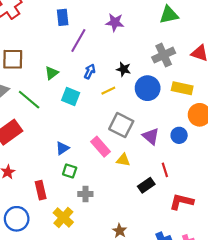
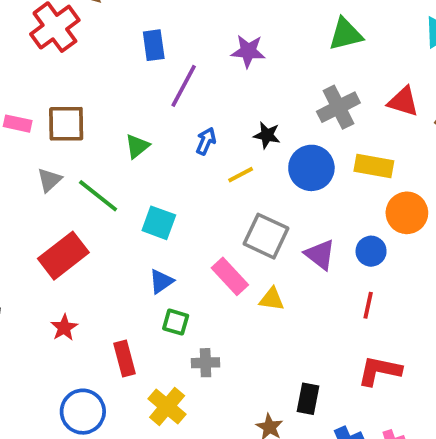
cyan square: (71, 97) -> (159, 223), moved
red line: (165, 170) -> (368, 305), moved, turned 32
black rectangle: (146, 185) -> (308, 399), moved, turned -42

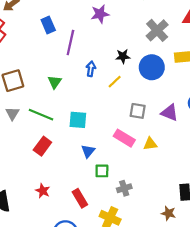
gray square: (266, 236) -> (138, 111), size x0.7
red rectangle: (63, 256) -> (42, 146), moved, size x0.7

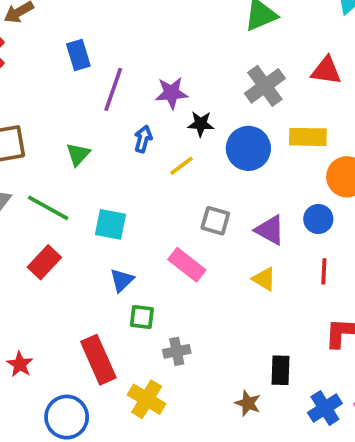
purple star: (100, 14) -> (171, 93), moved
yellow triangle: (150, 144) -> (264, 279), moved, turned 32
red star: (43, 191) -> (20, 364), moved
red rectangle: (80, 198) -> (98, 360), size x1.4

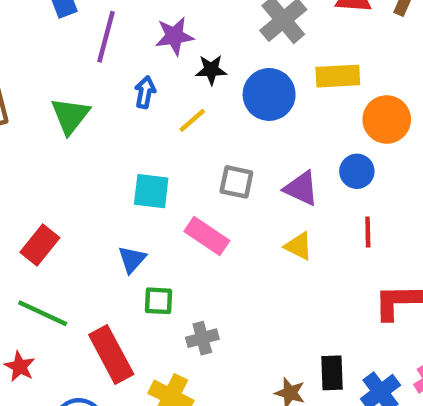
green triangle: (78, 154) -> (70, 116), size x1.4
green line: (48, 208) -> (43, 313), moved
cyan square: (111, 224) -> (151, 191), moved
black rectangle: (280, 370) -> (332, 373), moved

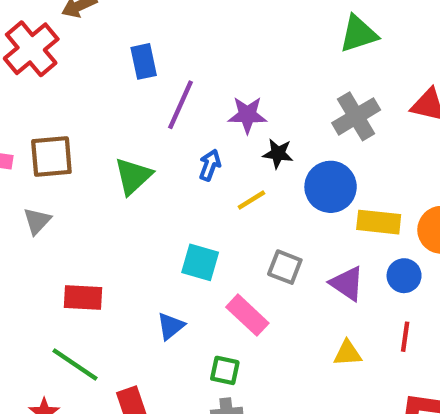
yellow rectangle: (338, 76) -> (379, 222), moved
red rectangle: (40, 245) -> (83, 297), turned 45
yellow triangle: (299, 246) -> (348, 353), moved, turned -40
green square: (159, 301) -> (225, 370), moved

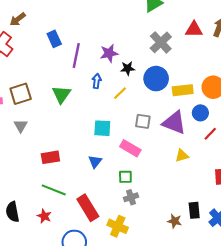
purple triangle: (347, 283) -> (174, 123), size x1.4
red line: (405, 337) -> (210, 134), moved, turned 48

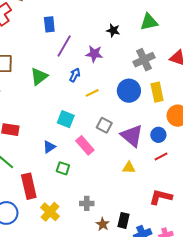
black star: (128, 68) -> (113, 30), moved
yellow rectangle: (183, 90) -> (157, 92), moved, turned 66
green square: (125, 177) -> (63, 168), moved
gray cross: (131, 197) -> (87, 203), moved

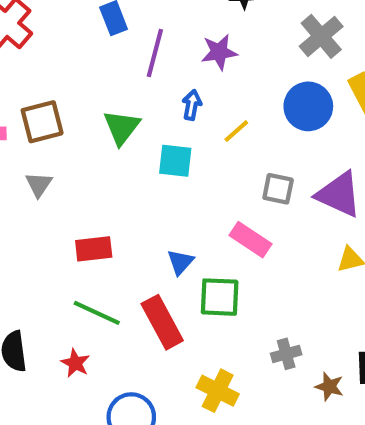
cyan square: (66, 119) -> (175, 161), moved
green square: (63, 168) -> (220, 297), size x1.5
red rectangle: (29, 186) -> (162, 322), moved

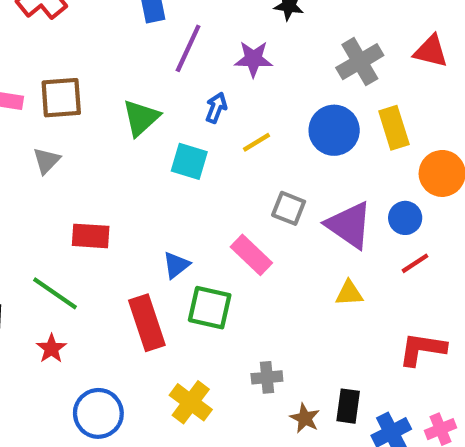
green line: (97, 313) -> (55, 293), moved

